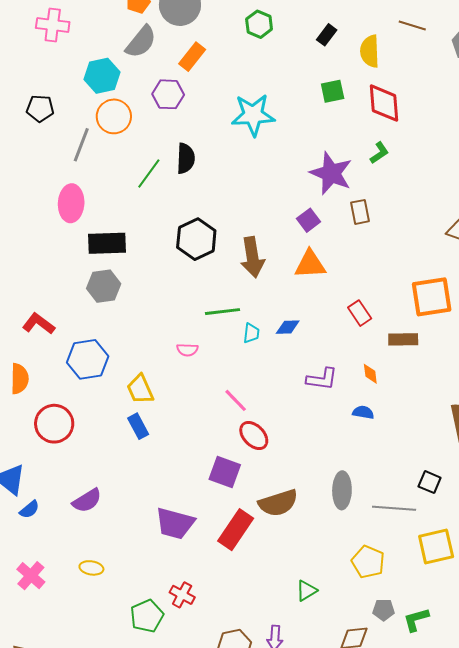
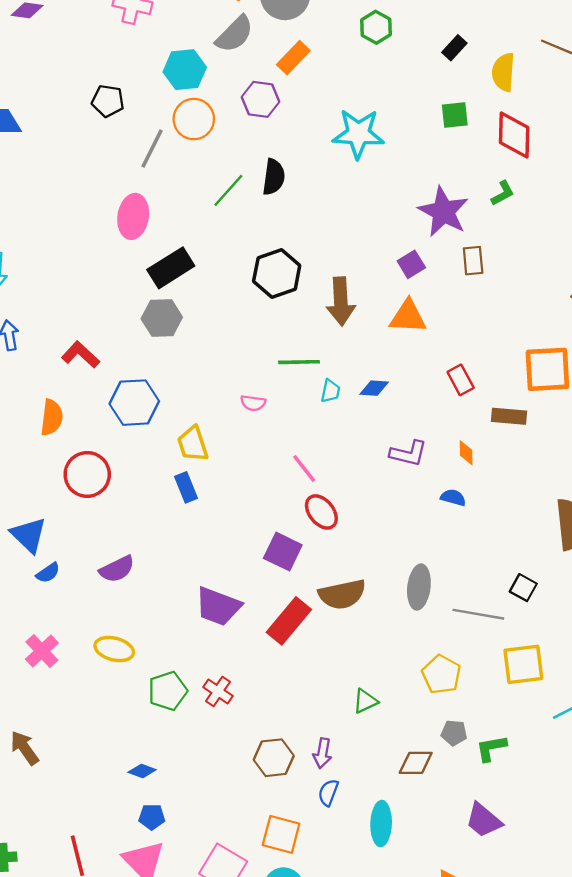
black rectangle: (107, 243) -> (171, 268), turned -36
yellow ellipse: (91, 568) -> (114, 649), size x1.4
green pentagon: (147, 616) -> (168, 691), moved

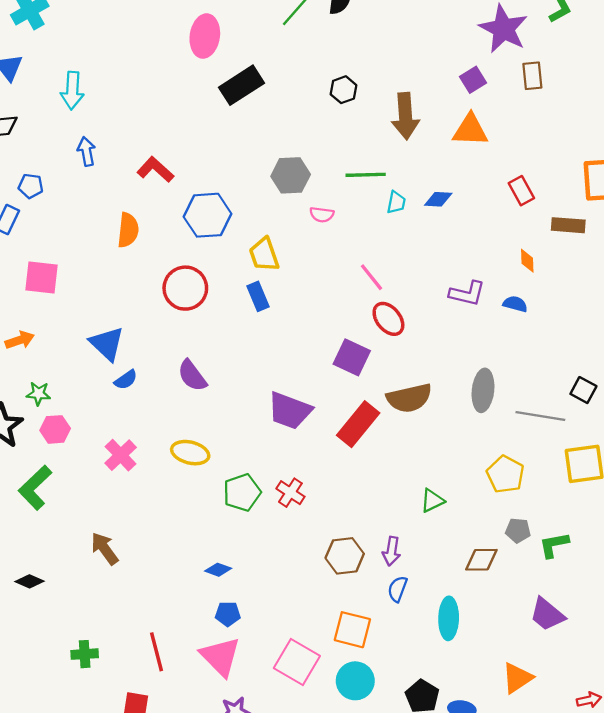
black hexagon: (277, 273) -> (343, 90), size x0.6
gray hexagon: (162, 318) -> (291, 175), moved
purple L-shape: (408, 453) -> (467, 293), moved
red circle: (87, 474) -> (185, 288), moved
purple semicircle: (117, 569) -> (192, 376), turned 80

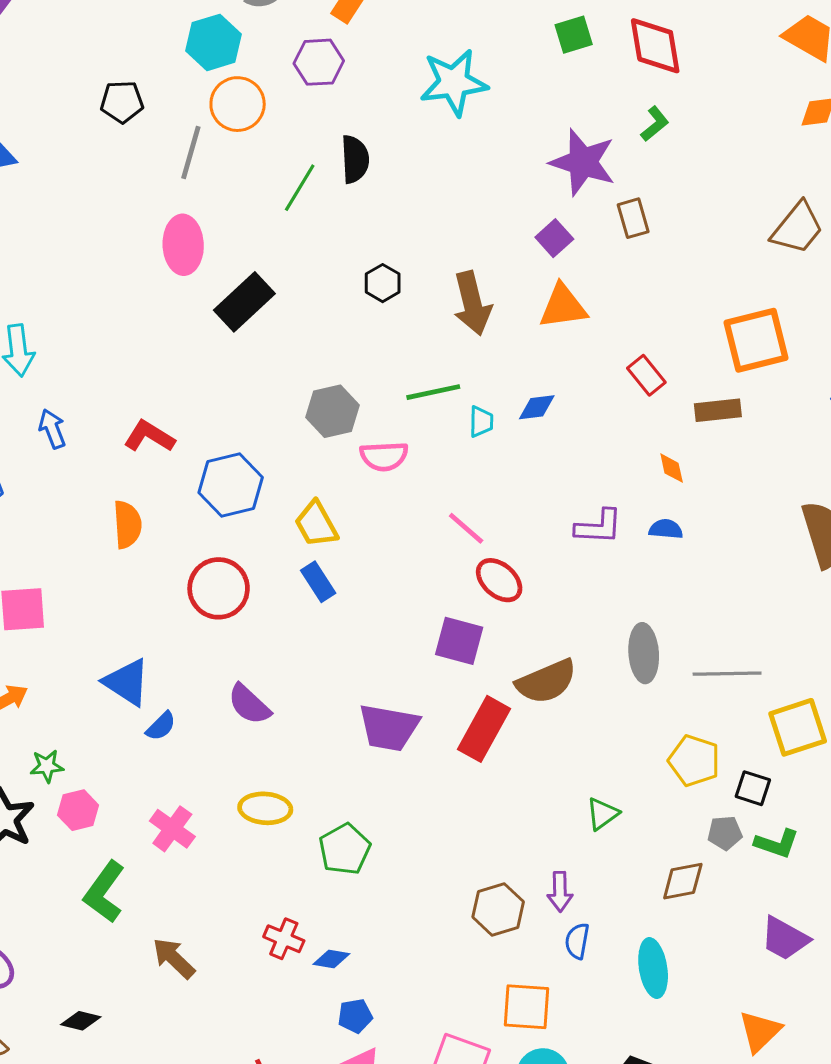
pink semicircle: (322, 215) -> (384, 456), size x1.4
black square: (583, 390) -> (753, 788), moved
green L-shape: (35, 488) -> (104, 892), moved
red cross: (290, 493) -> (284, 939), moved
green L-shape: (554, 545) -> (777, 844), turned -140

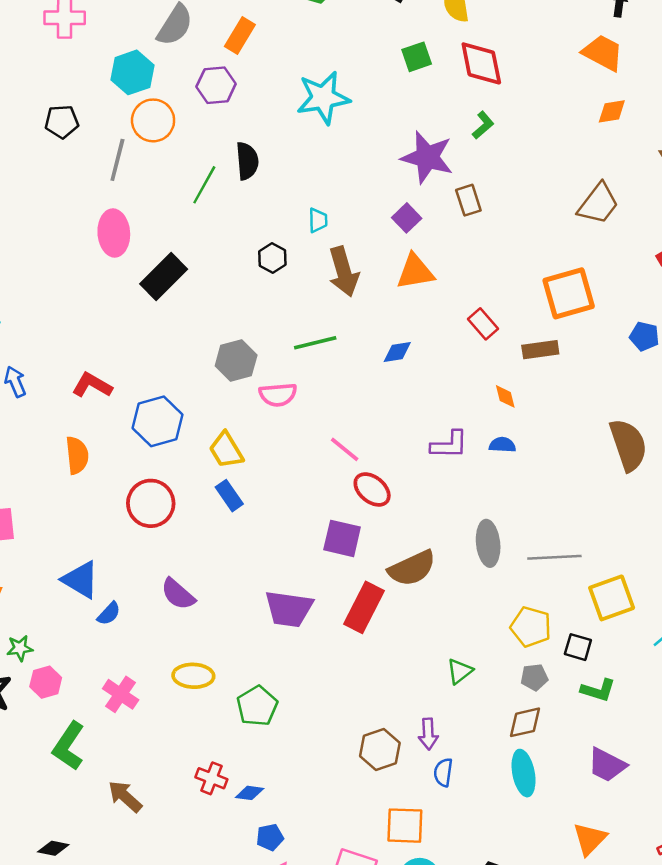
cyan trapezoid: (481, 422) -> (318, 220), moved
gray pentagon: (725, 833) -> (534, 677), moved
cyan ellipse: (653, 968) -> (524, 773), moved

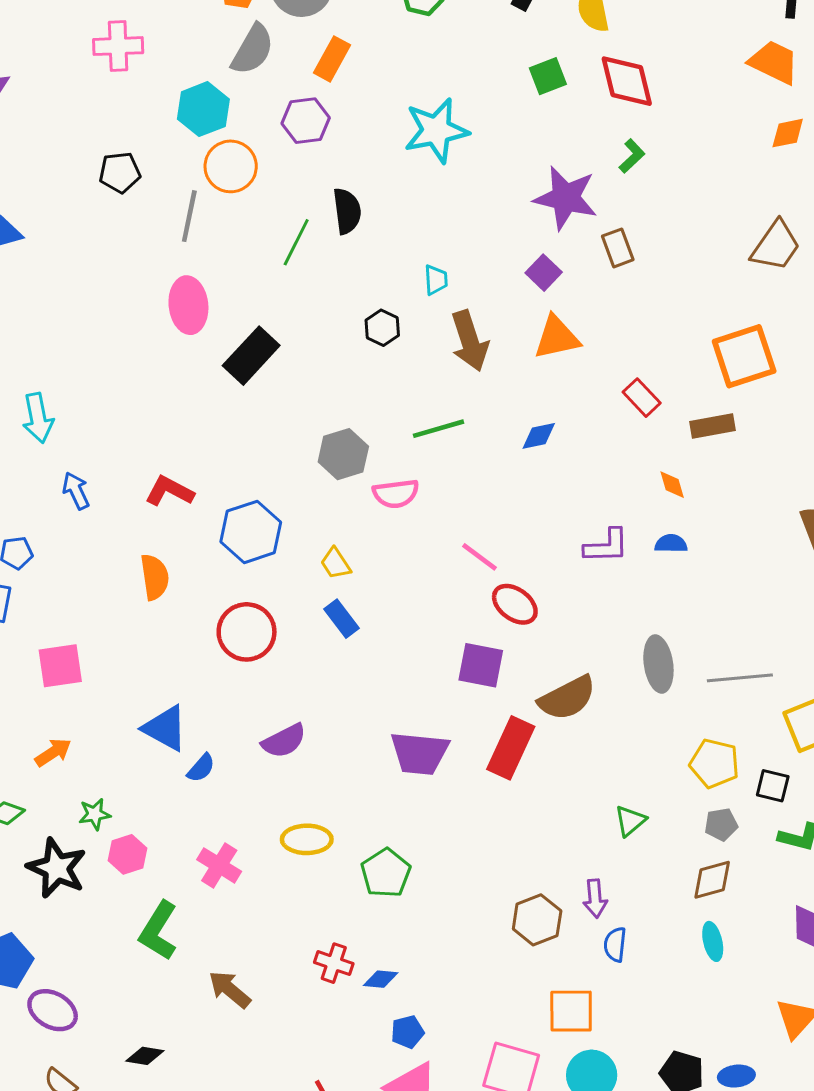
yellow trapezoid: (226, 450) -> (336, 563), size x0.7
purple semicircle: (178, 594) -> (284, 741), turned -66
cyan ellipse: (524, 773) -> (713, 941), size x0.7

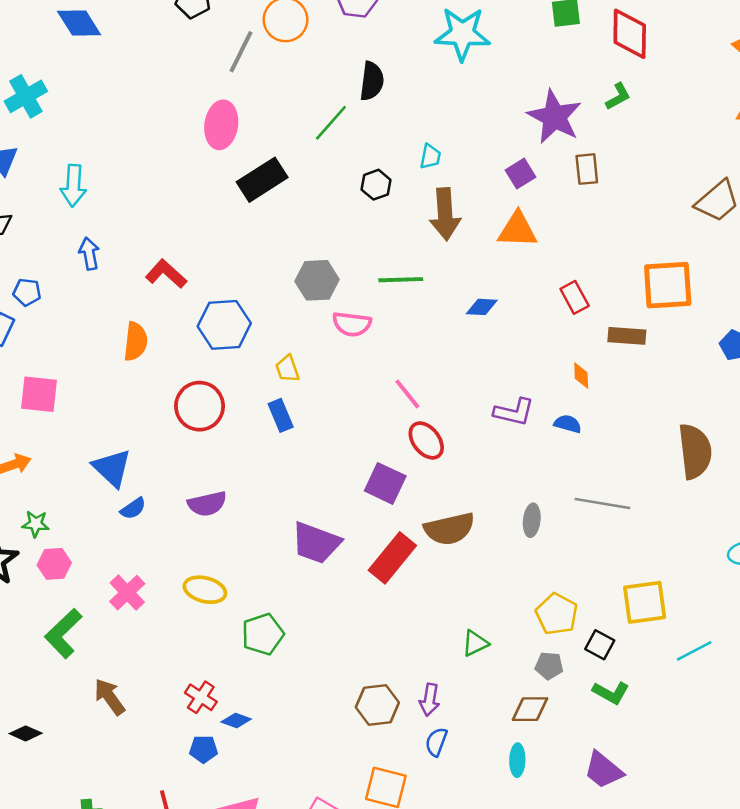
green line: (296, 242) -> (331, 123), moved
gray ellipse: (658, 664) -> (532, 520), size x0.7
gray line: (740, 678) -> (602, 504), moved
blue pentagon: (408, 1032) -> (204, 749), moved

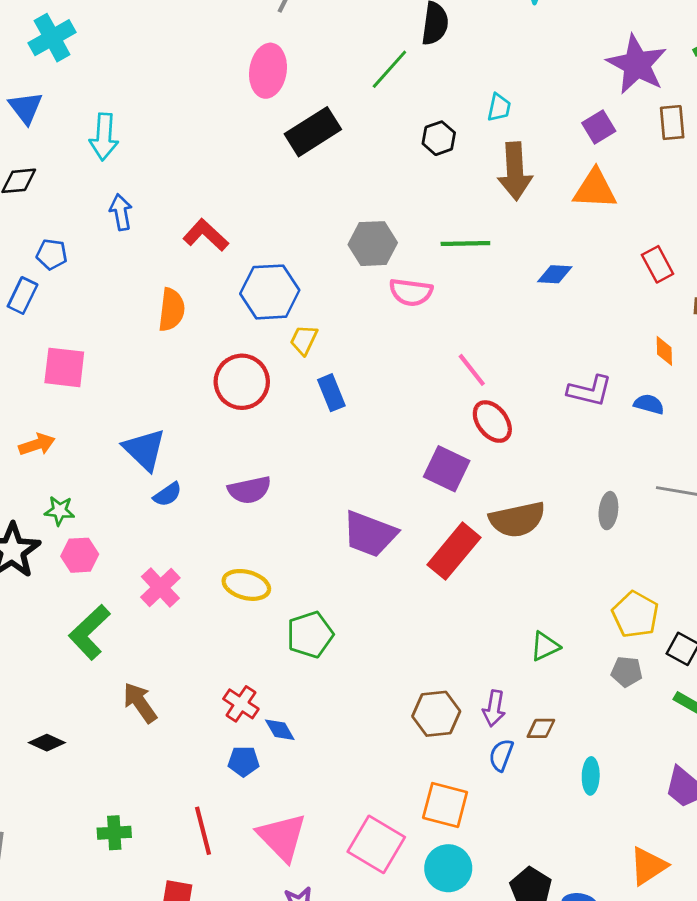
yellow trapezoid: (287, 369) -> (304, 340), moved, turned 44
brown diamond: (530, 709) -> (541, 728), moved, size x0.7
blue diamond: (236, 720) -> (280, 730), turned 40

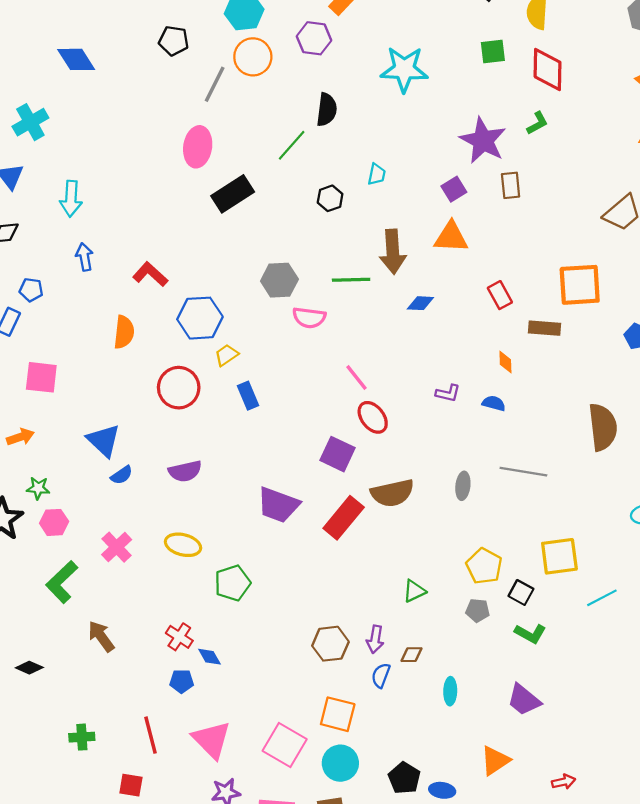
brown arrow: (515, 171) -> (393, 252), moved
yellow trapezoid: (304, 340) -> (226, 355), turned 30
purple L-shape: (590, 391) -> (448, 393), size x0.7

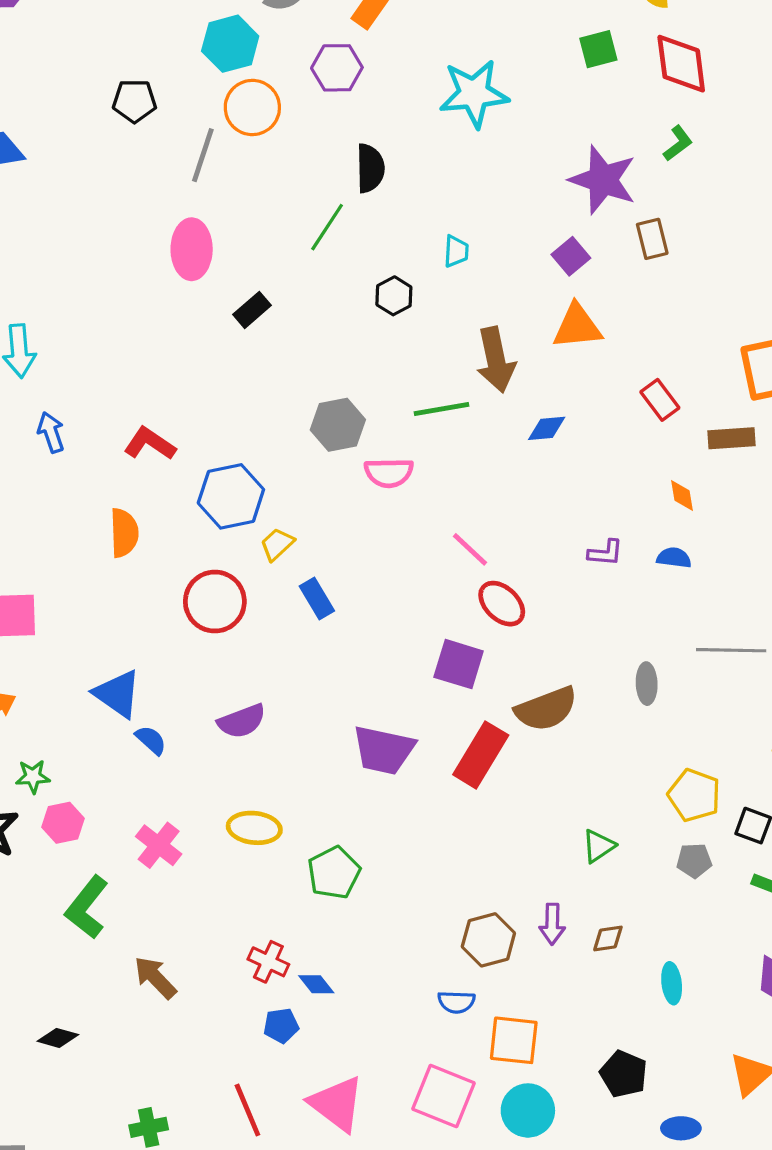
black rectangle: (233, 194) -> (252, 310), size x0.6
blue semicircle: (122, 475) -> (151, 740), turned -95
blue semicircle: (381, 675) -> (456, 1002), moved, turned -100
black pentagon: (404, 778) -> (624, 1074), moved

